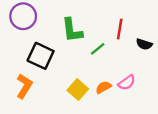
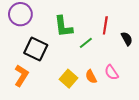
black semicircle: (144, 44) -> (127, 39), turned -136
pink semicircle: (127, 83) -> (111, 73), turned 91
orange semicircle: (103, 87) -> (91, 77), turned -88

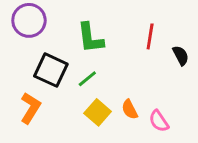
green line: (86, 43) -> (87, 79), moved
pink semicircle: (111, 73) -> (159, 121), moved

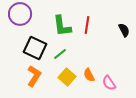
red line: (150, 36) -> (87, 25), moved
black semicircle: (181, 55) -> (124, 30), moved
orange L-shape: (30, 108) -> (34, 76), moved

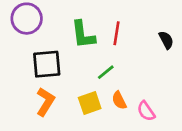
black square: (35, 48) -> (47, 64), turned -30
green line: (60, 54) -> (106, 72), moved
yellow square: (67, 77) -> (90, 103), turned 30

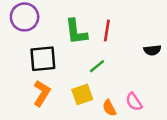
black semicircle: (166, 40) -> (152, 50), moved, turned 112
orange semicircle: (119, 100) -> (109, 108), moved

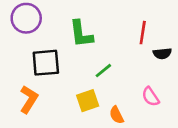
red line: (107, 30) -> (143, 33), moved
orange L-shape: (42, 93) -> (29, 99), moved
pink semicircle: (134, 102) -> (151, 97), moved

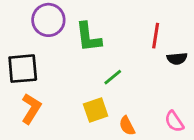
purple circle: (26, 18) -> (48, 20), moved
black square: (46, 63) -> (23, 69), moved
pink semicircle: (151, 97) -> (174, 121), moved

